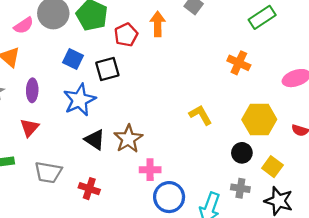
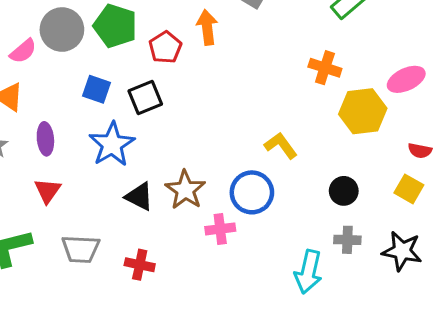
yellow hexagon: (259, 120) -> (363, 111), moved
yellow square: (272, 167) -> (409, 189), moved
blue circle: (169, 197) -> (252, 192), moved

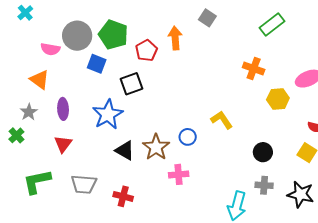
pink semicircle: (23, 51) -> (50, 49), turned 48
blue square: (97, 89) -> (97, 64), moved
yellow hexagon: (363, 111) -> (278, 99), size x0.7
blue circle: (252, 192) -> (188, 137), moved, size x0.6

